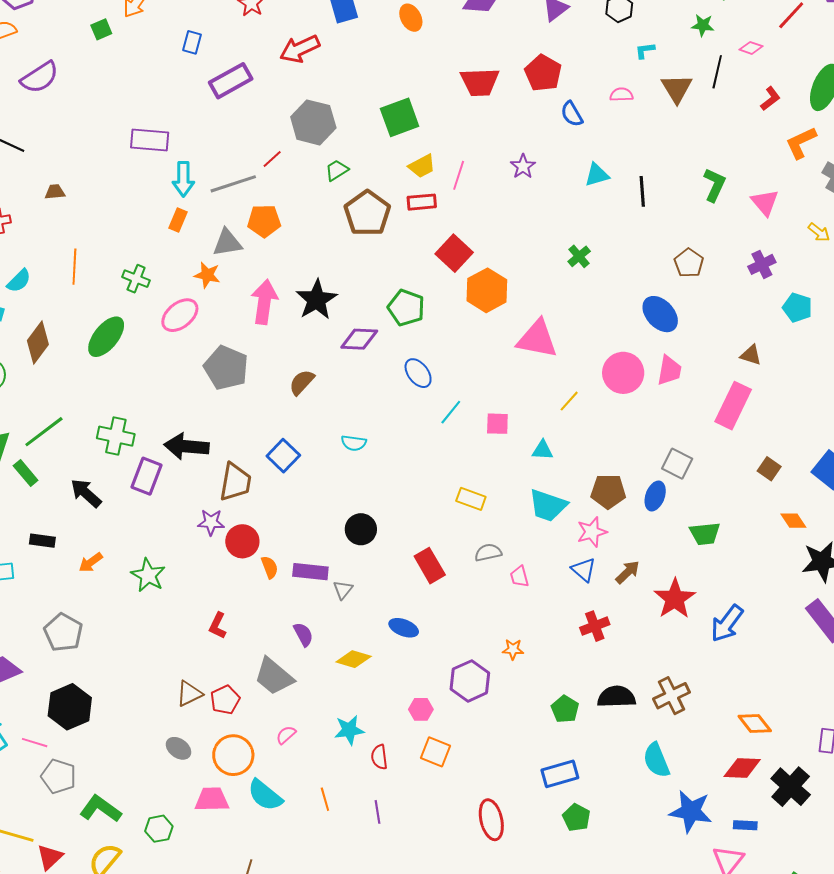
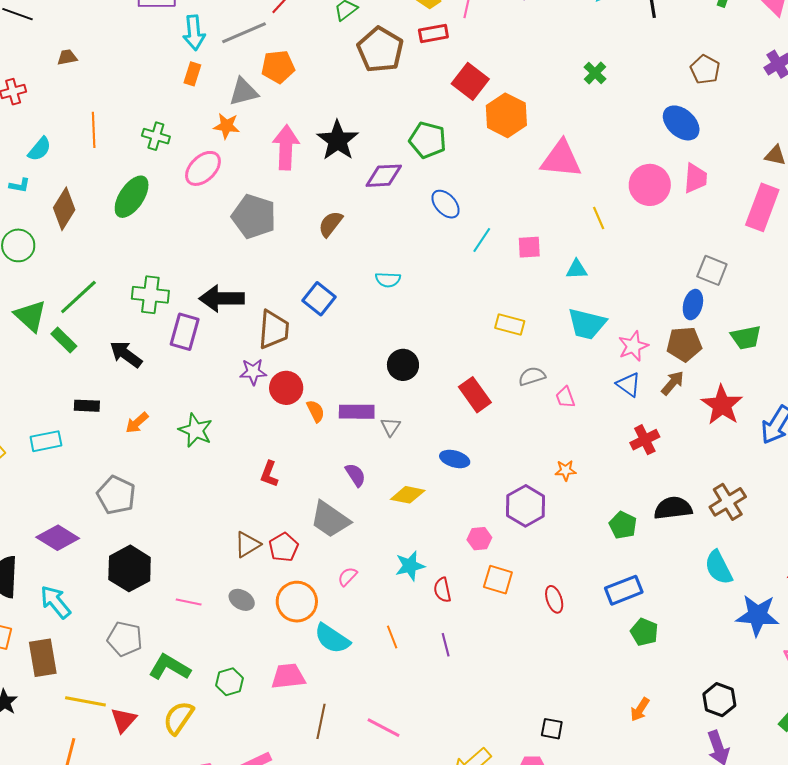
yellow line: (569, 401) -> (599, 218), turned -60
brown pentagon: (608, 491) -> (684, 344), moved
pink line: (35, 743) -> (189, 602), moved
pink trapezoid: (212, 799) -> (288, 676), moved
red ellipse: (491, 820) -> (554, 599), moved, size x0.7

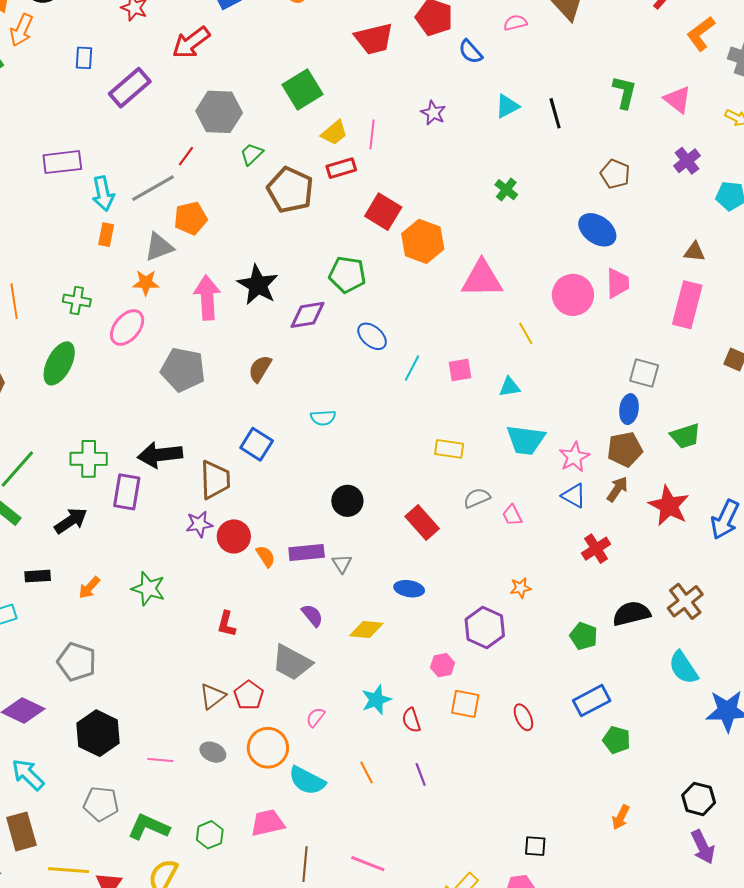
black arrow: (126, 354) -> (71, 521), turned 116

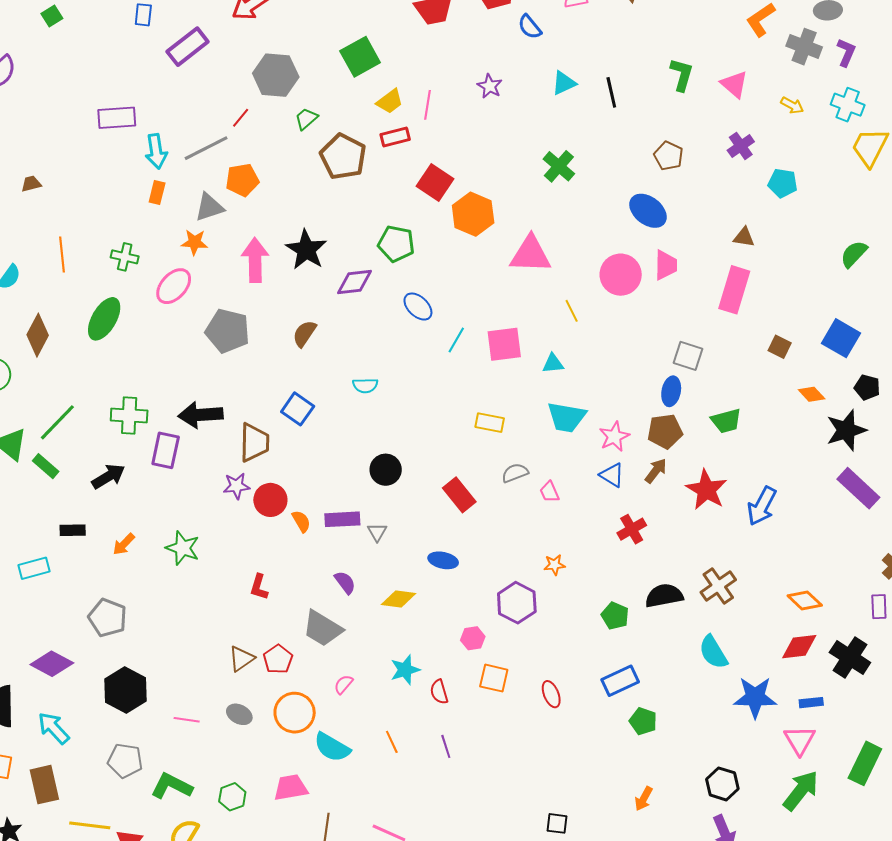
green cross: (506, 190) -> (559, 166), size x1.4
pink square: (460, 370) -> (504, 344), size x1.5

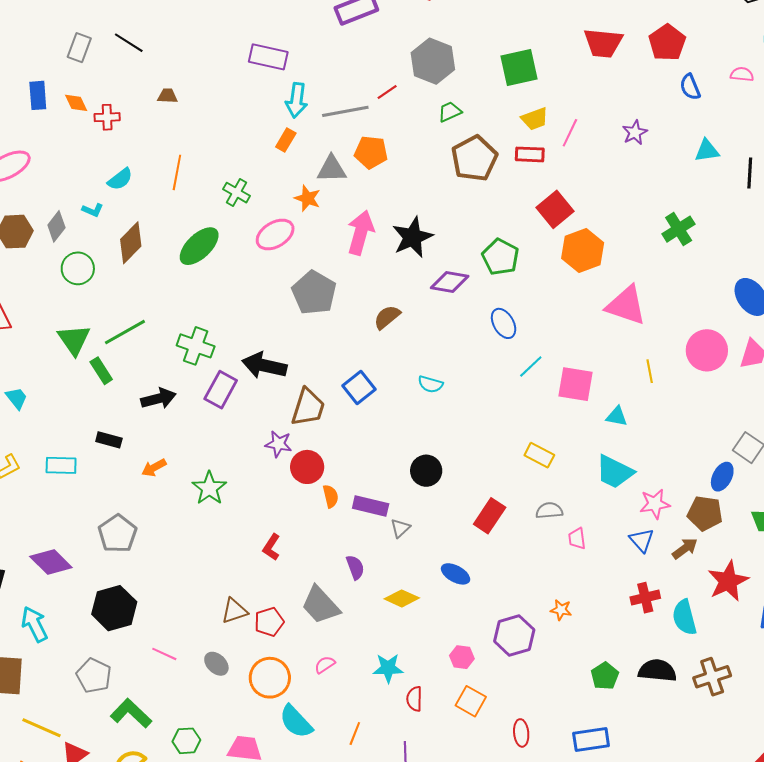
red rectangle: (459, 495) -> (490, 516), turned 56
cyan semicircle: (713, 652) -> (685, 617), moved
orange line: (392, 742) -> (355, 734), turned 30

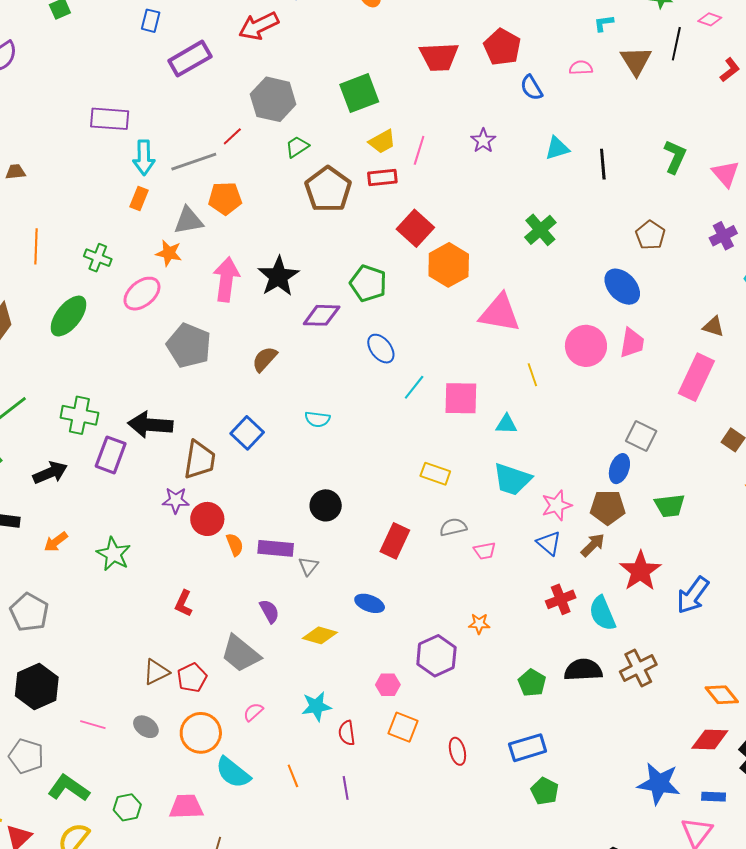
pink trapezoid: (577, 539) -> (485, 551), turned -85
orange line: (355, 734) -> (293, 776), turned -35

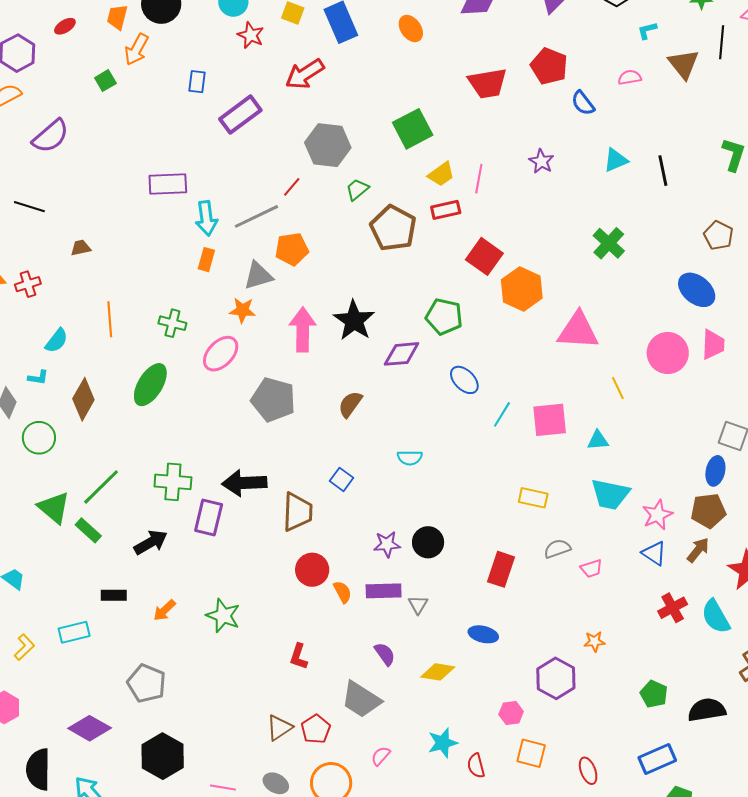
blue square: (247, 433) -> (341, 479), size x0.7
purple star: (176, 500) -> (387, 544), moved
black semicircle: (583, 670) -> (707, 710), moved

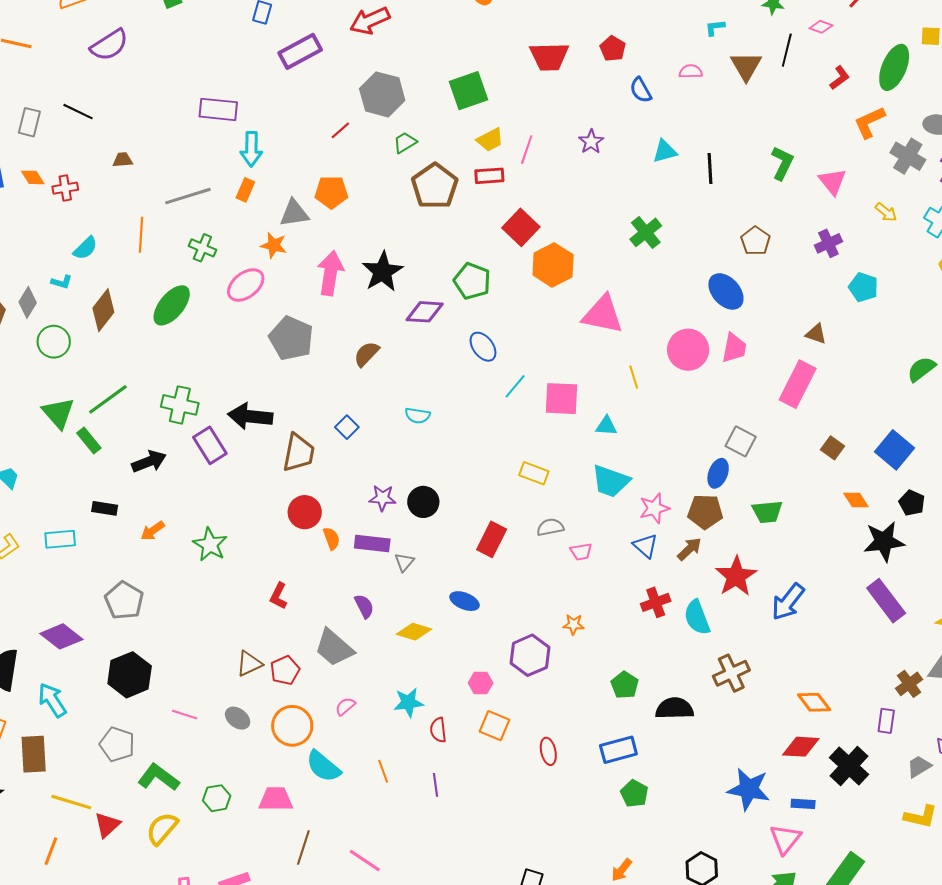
red pentagon: (549, 66) -> (613, 49), size x0.7
gray line: (256, 216) -> (188, 196), moved
purple rectangle: (209, 518) -> (210, 445), turned -54

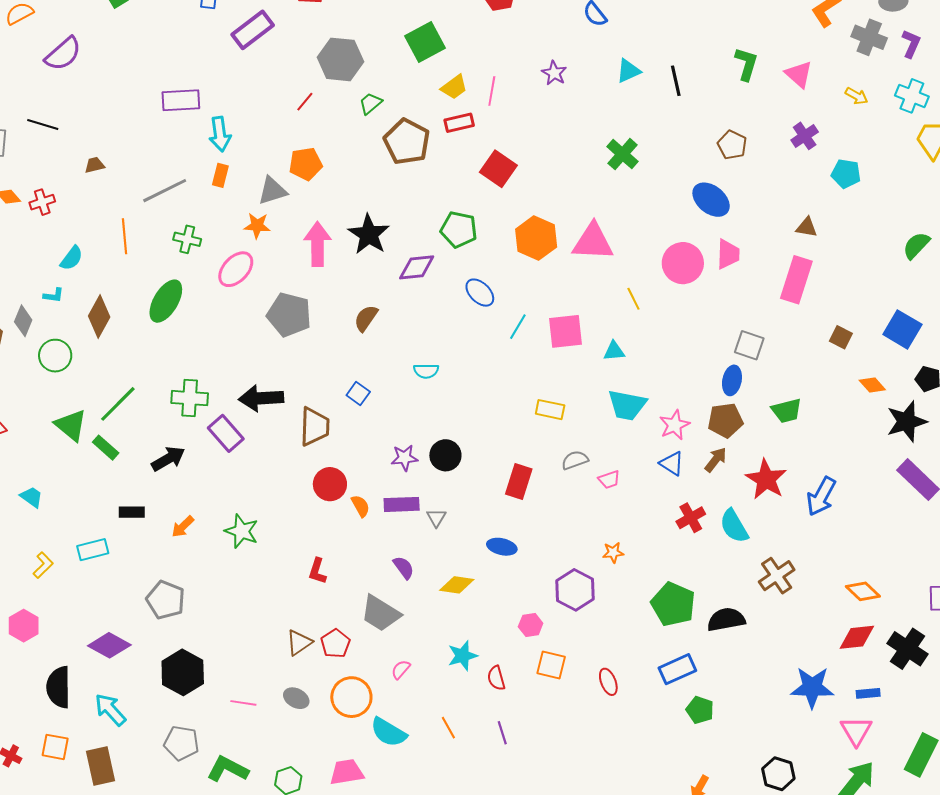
orange hexagon: (553, 265) -> (536, 238), moved
green pentagon: (625, 685) -> (673, 604), size x1.6

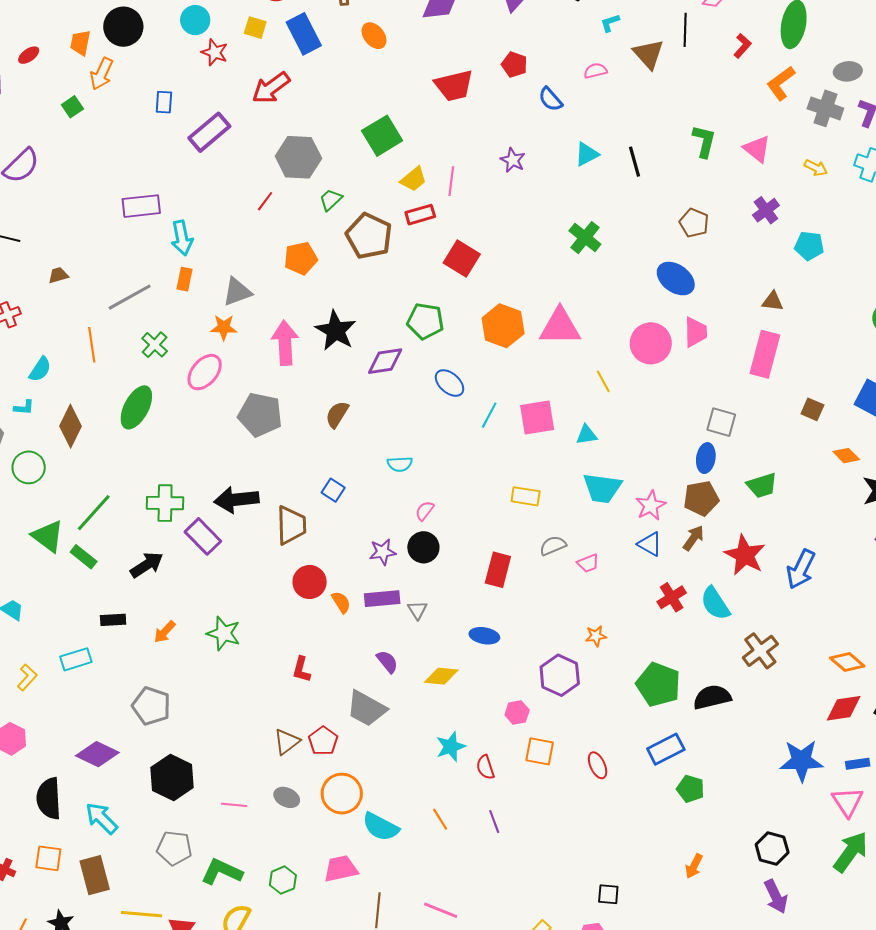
orange pentagon: (306, 164) -> (301, 258), moved
green cross: (187, 239) -> (155, 345), turned 32
pink semicircle: (401, 670) -> (425, 511), moved

